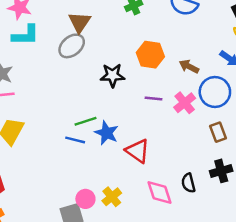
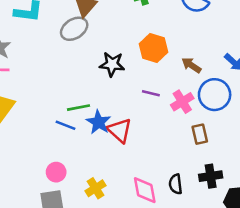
brown rectangle: (218, 132) -> (200, 134), moved
red triangle: (138, 151) -> (119, 130), moved
pink circle: (85, 199) -> (56, 172), moved

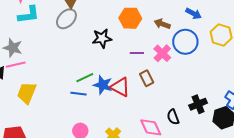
brown rectangle: (200, 134) -> (147, 78), moved

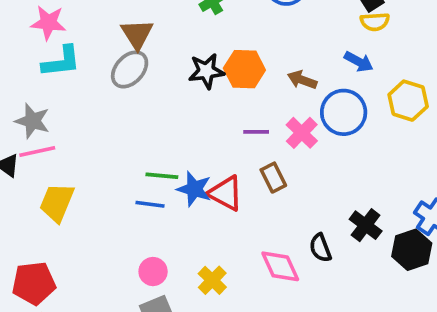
black star: (102, 38) -> (206, 71), moved
green line: (85, 78) -> (162, 176), turned 30
black cross: (198, 104) -> (366, 225), turned -30

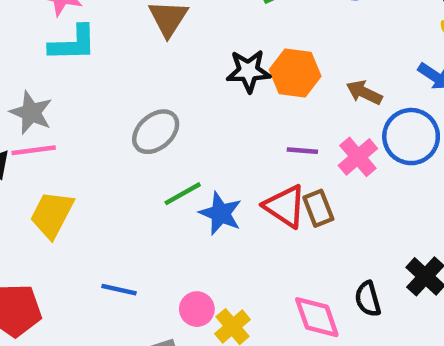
gray ellipse: (130, 69) -> (156, 132), moved
green line: (162, 176) -> (183, 194), turned -40
red triangle: (226, 193) -> (285, 206), moved
blue line: (150, 204) -> (119, 290), moved
pink circle: (153, 272) -> (197, 309), moved

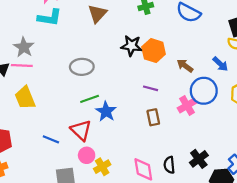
gray ellipse: (156, 132) -> (82, 67), turned 30
pink cross: (358, 157) -> (187, 105), moved
red triangle: (285, 206) -> (81, 130), moved
yellow trapezoid: (52, 215) -> (25, 98), turned -60

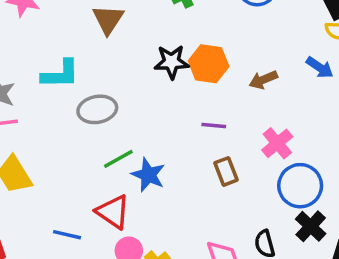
cyan L-shape: (50, 18) -> (60, 74), moved
brown arrow: (185, 66) -> (263, 80), turned -49
blue circle: (204, 91) -> (300, 186), moved

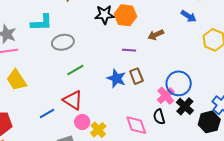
brown arrow: (263, 80) -> (156, 35), moved
pink cross: (277, 143) -> (166, 96), moved
blue star: (148, 175) -> (116, 78), moved
blue line: (67, 235) -> (47, 114), turned -42

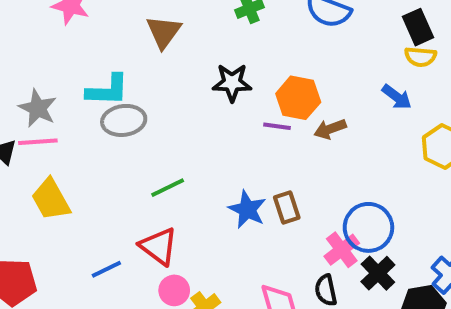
orange hexagon: (125, 15) -> (298, 98), moved
gray ellipse: (63, 42) -> (124, 120), moved
purple line: (129, 50) -> (277, 126), moved

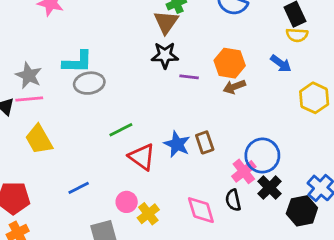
brown triangle: (164, 32) -> (166, 22), moved
orange hexagon: (298, 98) -> (230, 63), moved
purple line: (277, 126) -> (189, 77), moved
red triangle: (159, 246) -> (142, 157), moved

